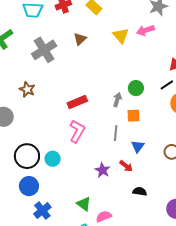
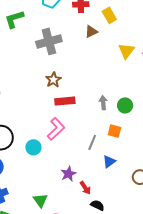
brown triangle: (80, 39) -> (91, 32), moved
brown star: (27, 89) -> (53, 80), moved
gray arrow: (117, 100) -> (103, 103), moved, turned -40
cyan circle: (53, 159) -> (33, 147), moved
red arrow: (126, 166) -> (85, 188), moved

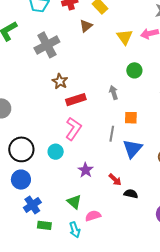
green circle: (125, 105) -> (134, 70), moved
blue triangle: (109, 162) -> (133, 149), size x1.5
purple star: (68, 174) -> (86, 170), moved

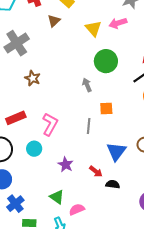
green circle: (134, 70) -> (106, 61), size x1.5
red rectangle: (76, 100) -> (16, 118), moved
blue triangle: (133, 149) -> (116, 152), moved

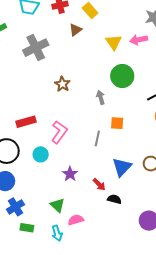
brown star: (33, 78) -> (62, 84), moved

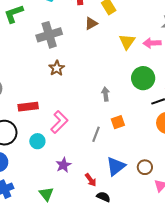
green circle: (122, 76) -> (143, 78), moved
brown star: (62, 84) -> (57, 68), moved
orange square: (117, 123) -> (118, 122), turned -32

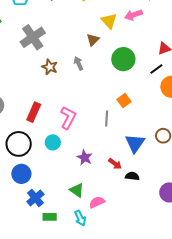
brown triangle: (91, 23) -> (93, 40), moved
green circle: (143, 78) -> (123, 59), moved
gray arrow: (106, 94) -> (78, 63), moved
red rectangle: (28, 107) -> (34, 112), turned -42

